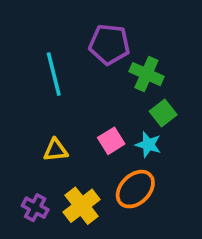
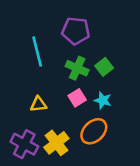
green cross: (146, 74) -> (77, 68), moved
green square: (163, 113) -> (104, 67), moved
purple cross: (35, 208) -> (24, 144), size x1.5

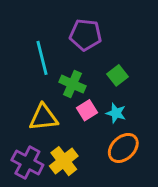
green cross: (77, 68) -> (72, 84), moved
yellow triangle: (38, 104) -> (43, 117), size x1.5
orange ellipse: (94, 131) -> (123, 148), moved

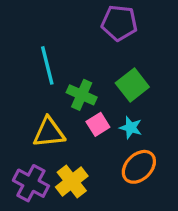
purple pentagon: (86, 35) -> (119, 23), moved
green square: (117, 75) -> (132, 85), size x1.4

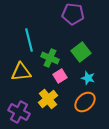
cyan star: (131, 128) -> (88, 78), moved
yellow triangle: (49, 132) -> (21, 72), moved
yellow cross: (72, 182) -> (48, 99), moved

